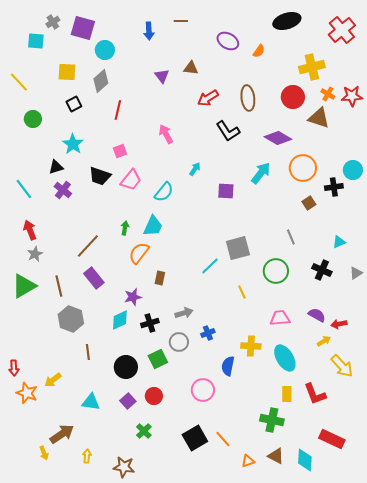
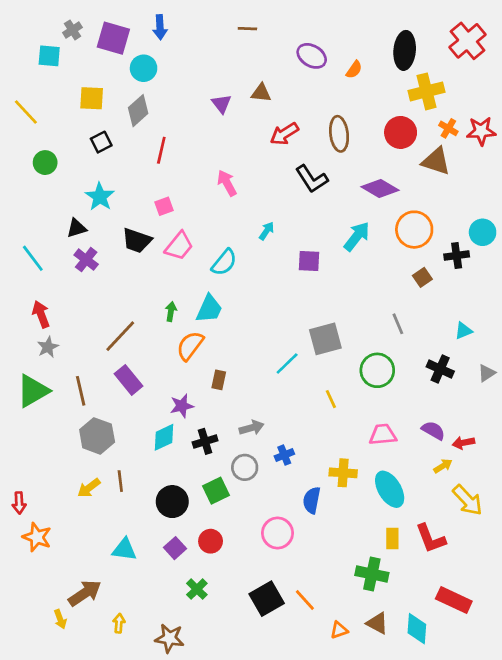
black ellipse: (287, 21) -> (405, 50), moved, turned -68
blue arrow: (149, 31) -> (160, 27), moved
yellow arrow: (53, 380) -> (89, 488), moved

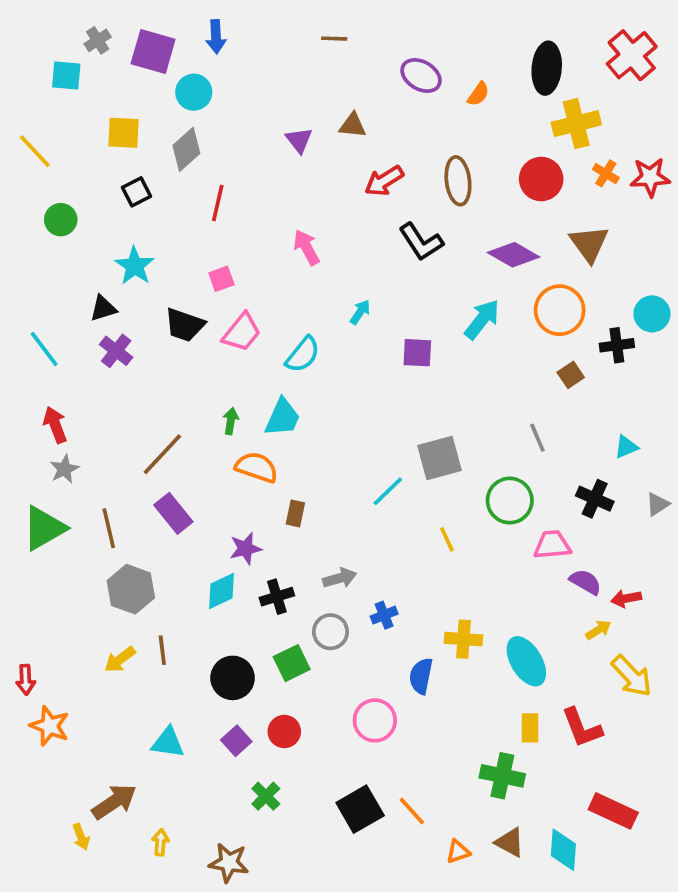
brown triangle: (436, 161) -> (589, 244), moved, turned 36
orange semicircle: (190, 346) -> (257, 467), turned 72
pink trapezoid: (383, 435) -> (552, 545), moved

